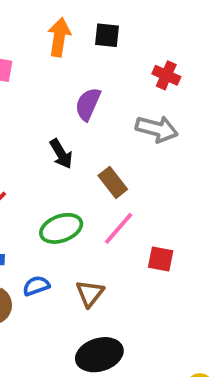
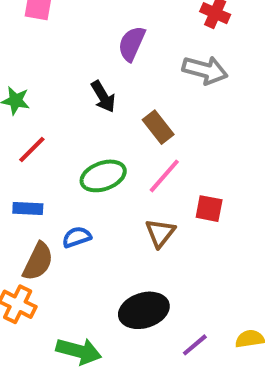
brown triangle: (90, 293) -> (160, 233), moved

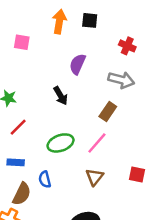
brown rectangle: (158, 127) -> (108, 111), moved, turned 72
red square: (209, 209) -> (137, 175), moved
blue semicircle: (77, 237) -> (45, 179), turned -84

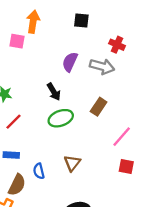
orange arrow: (59, 22) -> (33, 22), moved
gray arrow: (121, 80) -> (102, 66), moved
green ellipse: (61, 143) -> (61, 118), moved
pink line: (97, 143) -> (122, 137), moved
brown triangle: (95, 177) -> (72, 163), moved

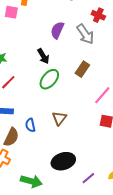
gray arrow: (102, 66) -> (85, 34), turned 40
green ellipse: (61, 118) -> (49, 79), turned -30

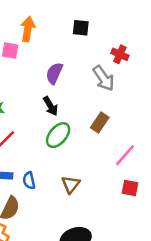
purple semicircle: (57, 30) -> (54, 73), moved
blue semicircle: (30, 125) -> (29, 181), moved

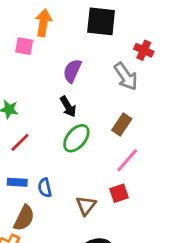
black square: (81, 28) -> (101, 21), size x1.6
pink line: (125, 155) -> (127, 160), moved
brown triangle: (71, 184) -> (86, 206), moved
red square: (130, 188) -> (119, 193), moved, turned -30

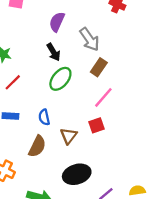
gray arrow: (126, 76) -> (90, 39), moved
blue semicircle: (45, 188) -> (44, 117), moved
brown semicircle: (24, 218) -> (37, 146), moved

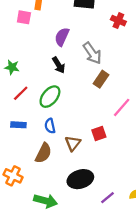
green ellipse: (60, 79) -> (50, 97), moved
pink line: (103, 97) -> (122, 107), moved

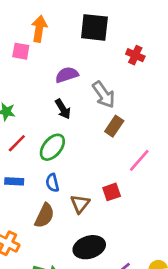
purple semicircle: (62, 37) -> (67, 75), turned 48

